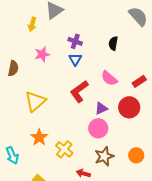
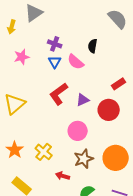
pink semicircle: (109, 78) -> (76, 62), moved
purple triangle: (101, 108) -> (83, 100), moved
orange star: (39, 137) -> (15, 150), moved
orange circle: (136, 155) -> (116, 158), size x1.6

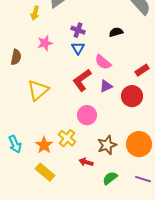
black semicircle: (93, 46) -> (116, 32), turned 64
pink semicircle: (76, 62) -> (103, 62), moved
pink circle: (78, 131) -> (87, 115), moved
orange star: (15, 150) -> (44, 145), moved

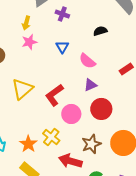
yellow arrow: (35, 13) -> (26, 23), moved
purple cross: (78, 30) -> (62, 14), moved
red L-shape: (82, 80) -> (54, 95), moved
red circle: (132, 96) -> (101, 109), moved
red arrow: (86, 162) -> (70, 161), size x1.6

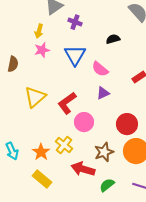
blue triangle: (62, 47) -> (75, 55), size x1.6
red circle: (101, 109) -> (127, 124), moved

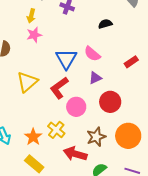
blue triangle: (75, 55) -> (66, 59), moved
red circle: (127, 124) -> (110, 102), moved

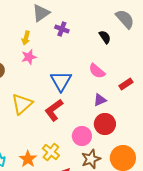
black semicircle: (105, 24) -> (105, 37), moved, turned 72
pink semicircle: (92, 54) -> (97, 71), moved
purple triangle: (95, 78) -> (100, 100), moved
pink circle: (76, 107) -> (82, 136), moved

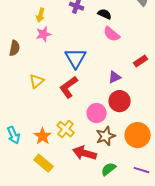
black semicircle: (105, 37) -> (105, 14), moved, turned -32
pink semicircle: (97, 71) -> (112, 34), moved
yellow triangle: (22, 104) -> (37, 81), size x0.7

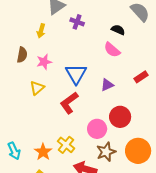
black semicircle: (105, 14) -> (118, 30), moved
pink star: (44, 34) -> (44, 62), moved
brown semicircle: (15, 48) -> (22, 55), moved
purple triangle: (115, 77) -> (107, 85), moved
yellow triangle: (37, 81) -> (37, 88), moved

